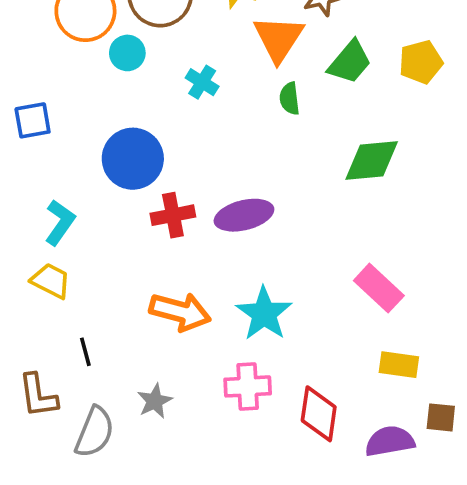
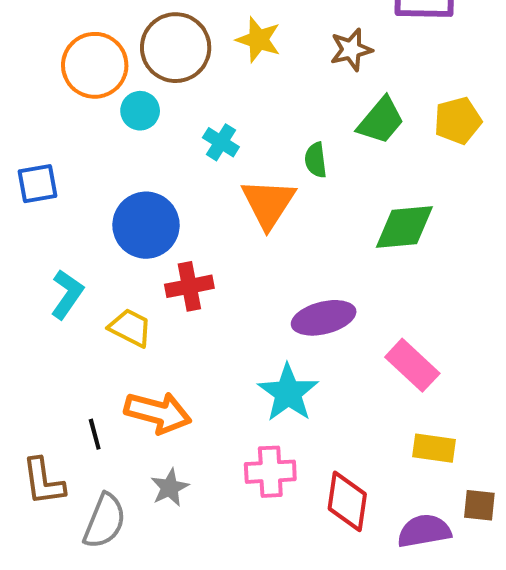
orange triangle: (279, 38) -> (268, 203), moved
purple ellipse: (244, 215) -> (324, 318), moved
yellow trapezoid: (51, 281) -> (130, 328), moved
orange arrow: (180, 312) -> (158, 413), moved

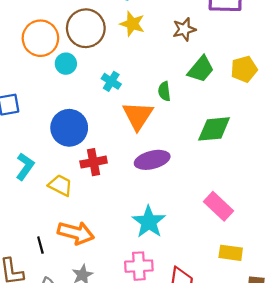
purple ellipse: (324, 318) -> (152, 160), moved

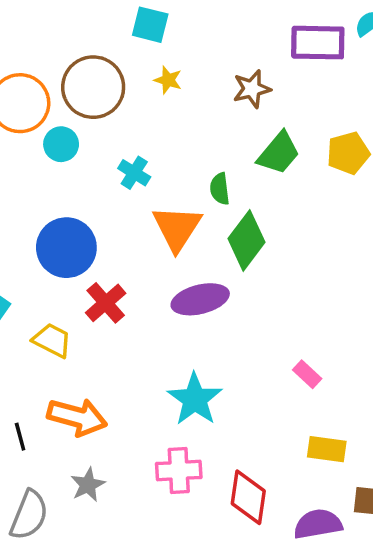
yellow star: (132, 24) -> (168, 80), size x0.7
green diamond: (214, 129) -> (247, 240), moved, turned -48
red cross: (94, 162) -> (106, 303), turned -30
pink rectangle: (219, 206) -> (307, 374), size x0.6

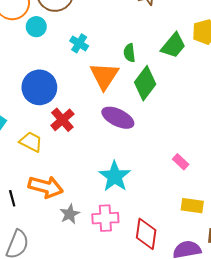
green trapezoid: (279, 153) -> (173, 46), moved
purple ellipse: (200, 299) -> (118, 118), turned 40
gray star: (88, 485) -> (70, 214), moved

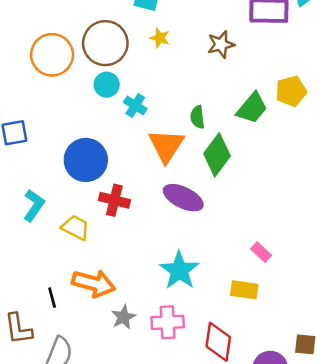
cyan circle: (36, 27) -> (107, 85), moved
red cross: (62, 120) -> (114, 200), turned -35
yellow rectangle: (192, 206) -> (244, 290), moved

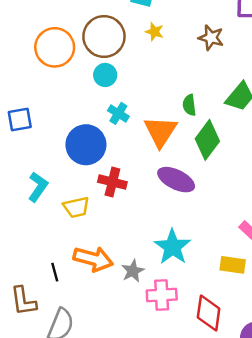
brown star: (221, 44) -> (211, 38), turned 30
cyan cross: (135, 105) -> (118, 113), moved
yellow trapezoid: (75, 227) -> (76, 207), turned 140
gray star: (123, 317) -> (133, 271), moved

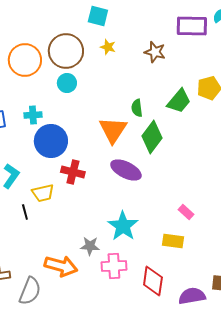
cyan cross: (118, 113) -> (33, 115), moved, turned -36
orange arrow: (93, 259) -> (61, 266), moved
gray star: (133, 271) -> (90, 246), turned 30
black line: (55, 272) -> (25, 212), moved

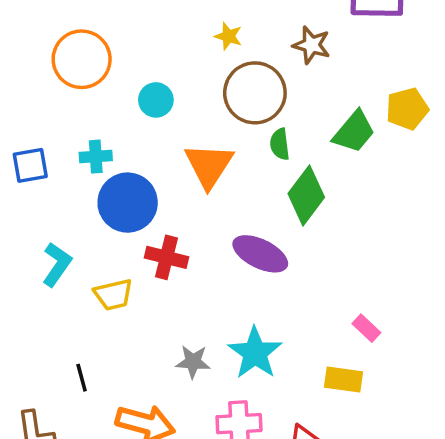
brown circle: (66, 51) -> (255, 93), moved
orange triangle: (113, 130) -> (209, 165), moved
black line: (25, 212) -> (82, 378), moved
gray star: (90, 246) -> (193, 362), moved

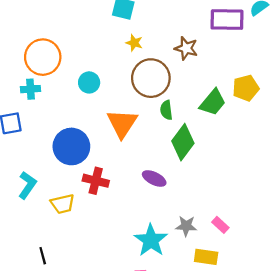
cyan cross: (96, 157) -> (31, 89), moved
purple ellipse: (260, 254) -> (154, 178), size x0.7
gray star: (193, 362) -> (186, 226), moved

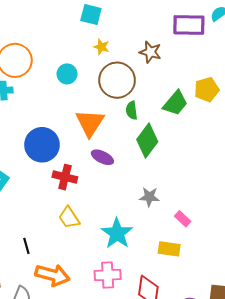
cyan circle: (89, 82) -> (67, 74), moved
purple ellipse: (154, 178) -> (102, 157), moved
yellow trapezoid: (63, 204) -> (69, 218), moved, turned 70
gray star: (186, 226) -> (149, 197), moved
black line: (43, 256) -> (26, 246), moved

